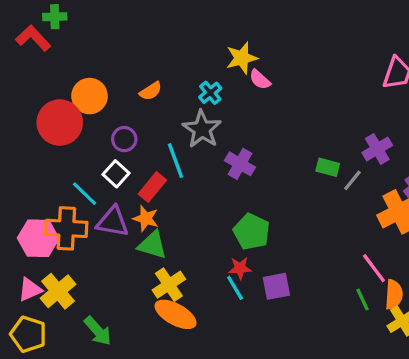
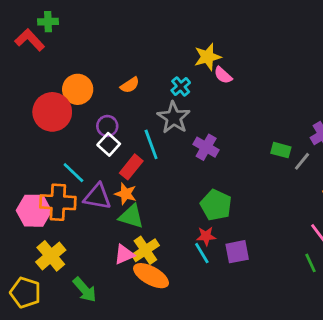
white square: (116, 174) -> (109, 144), moved
pink triangle: (30, 290) -> (124, 254), moved

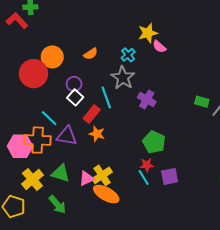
orange star: (126, 194) -> (97, 134), moved
green triangle: (131, 216) -> (61, 173), moved

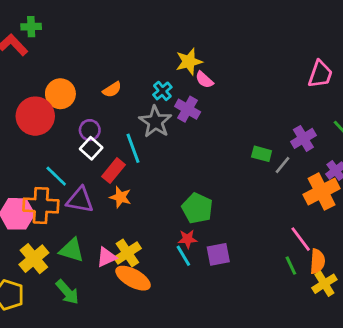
purple cross: (147, 100) -> (188, 109), moved

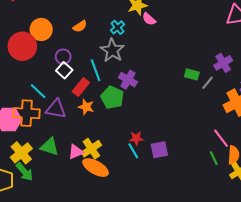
purple cross: (188, 109) -> (128, 80), moved
green pentagon: (197, 208) -> (112, 97), moved
green arrow: (67, 292) -> (24, 172), moved

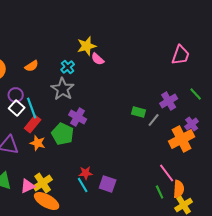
cyan line: (96, 70) -> (32, 108), moved
purple square: (159, 150) -> (108, 184), turned 30

